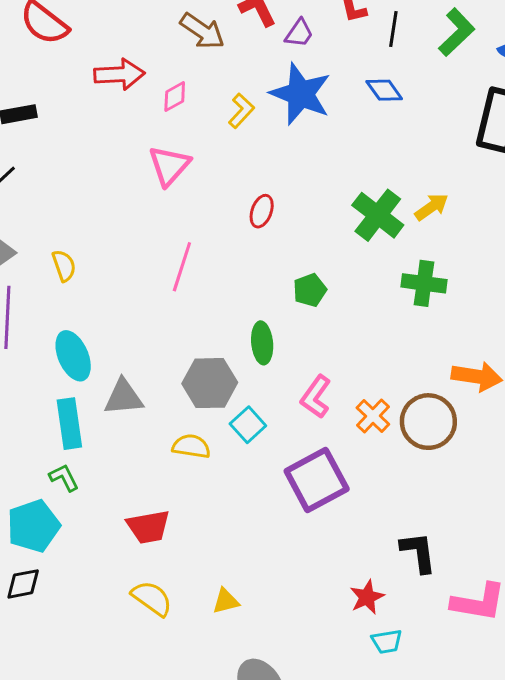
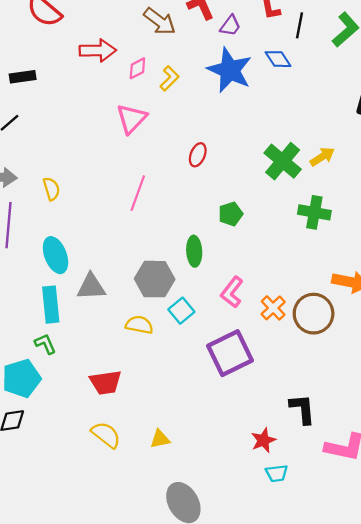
blue diamond: (384, 90) -> (278, 59), moved
yellow L-shape: (241, 111) -> (169, 78), moved

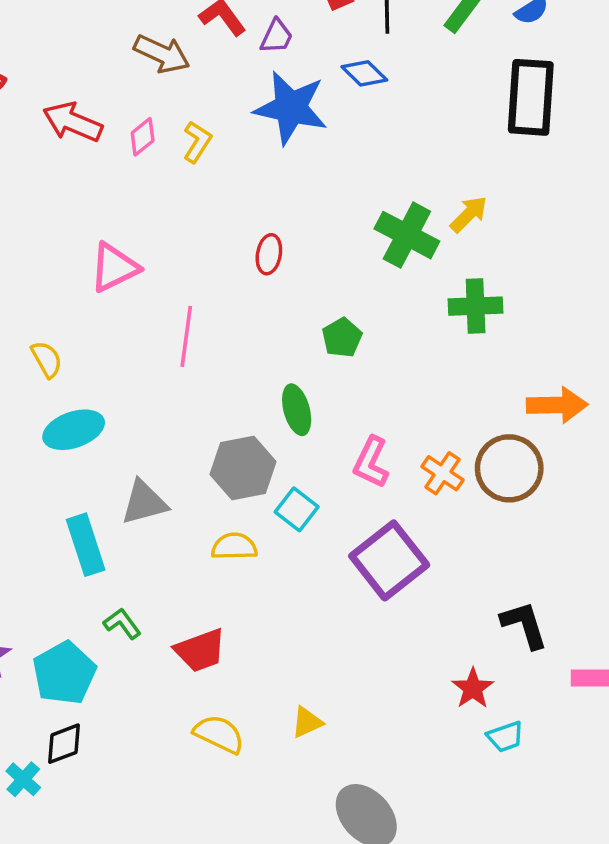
red arrow: (98, 50) -> (73, 122), turned -144
pink triangle: (131, 119) -> (114, 267), moved, turned 32
cyan ellipse: (56, 255) -> (74, 430), moved, turned -76
green L-shape: (45, 344) -> (122, 624), moved

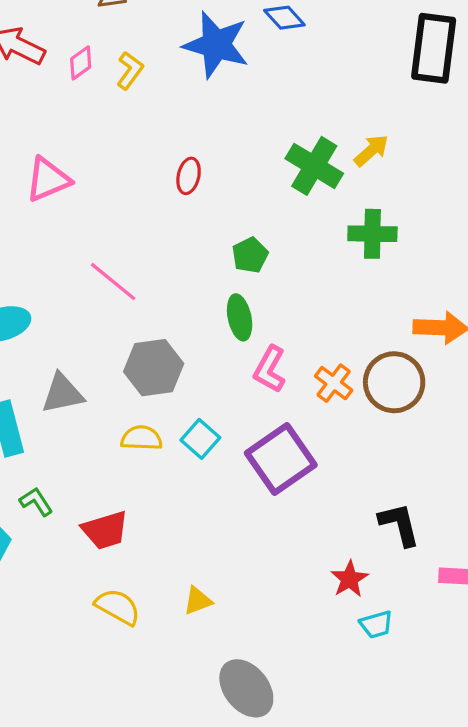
pink line: (186, 336) -> (113, 282), moved, turned -62
green ellipse: (297, 410) -> (240, 317), moved
cyan square: (297, 509) -> (200, 439), moved

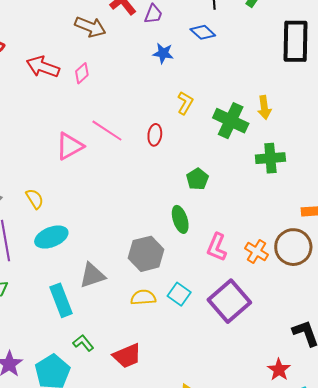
blue star: (216, 45) -> (163, 53), size x0.5
yellow L-shape: (130, 70) -> (185, 103), moved
yellow arrow: (371, 150) -> (264, 108), turned 130
pink line: (113, 282) -> (107, 131), moved
green ellipse: (240, 317) -> (180, 219), moved

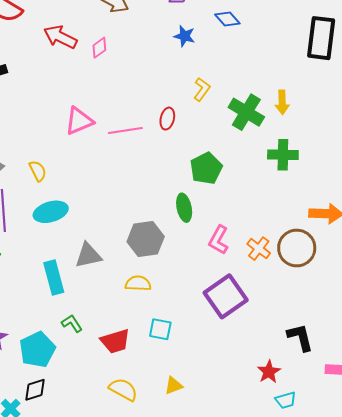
pink line: (107, 131) -> (125, 131), moved, turned -48
green pentagon: (197, 179) -> (206, 168), size x1.4
cyan square: (179, 294) -> (160, 329), moved, turned -30

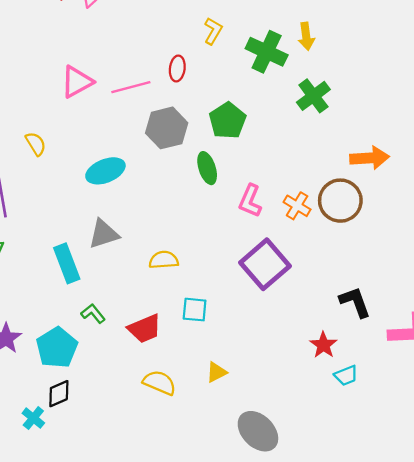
green cross: (283, 155) -> (313, 96), turned -32
cyan ellipse: (51, 212) -> (105, 171), moved
gray hexagon: (146, 239) -> (167, 128), moved

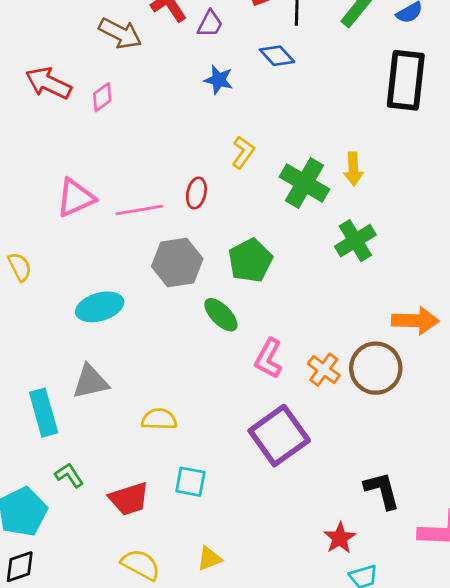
green ellipse: (207, 168) -> (221, 315), turned -32

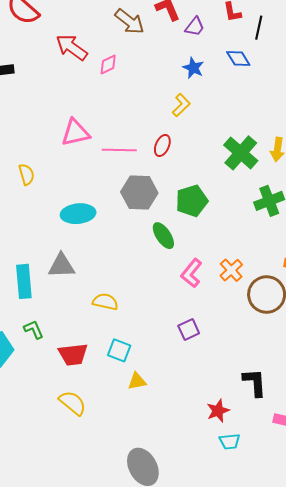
yellow L-shape: (243, 152) -> (181, 105), moved
orange cross: (324, 370) -> (231, 270), moved
purple square: (279, 436) -> (189, 330), size x0.5
yellow triangle: (209, 559) -> (137, 381), moved

